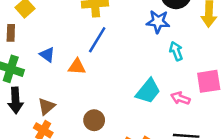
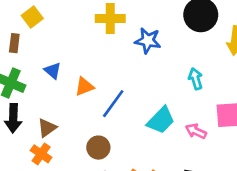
blue star: (158, 22) -> (148, 41), moved
blue line: (97, 40) -> (113, 104), moved
orange triangle: (77, 67) -> (84, 87), turned -30

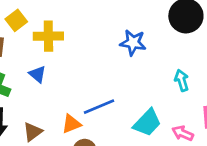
yellow cross: (110, 18) -> (48, 36), moved
orange triangle: (84, 87) -> (71, 124), moved
blue line: (113, 104) -> (99, 107), turned 32

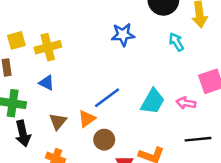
yellow square: (16, 20) -> (16, 40), turned 36
cyan arrow: (182, 80) -> (176, 42), moved
brown triangle: (33, 132) -> (58, 122), moved

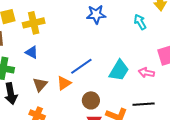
black line: (198, 139) -> (144, 104), moved
brown circle: (104, 140) -> (91, 100), moved

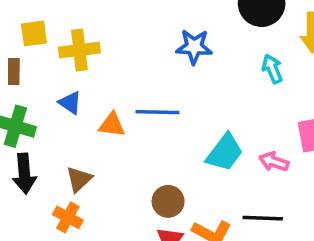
blue line: (81, 66) -> (157, 112), moved, turned 30
orange triangle: (64, 83) -> (112, 125), moved, turned 35
brown triangle: (40, 85) -> (79, 179), moved

